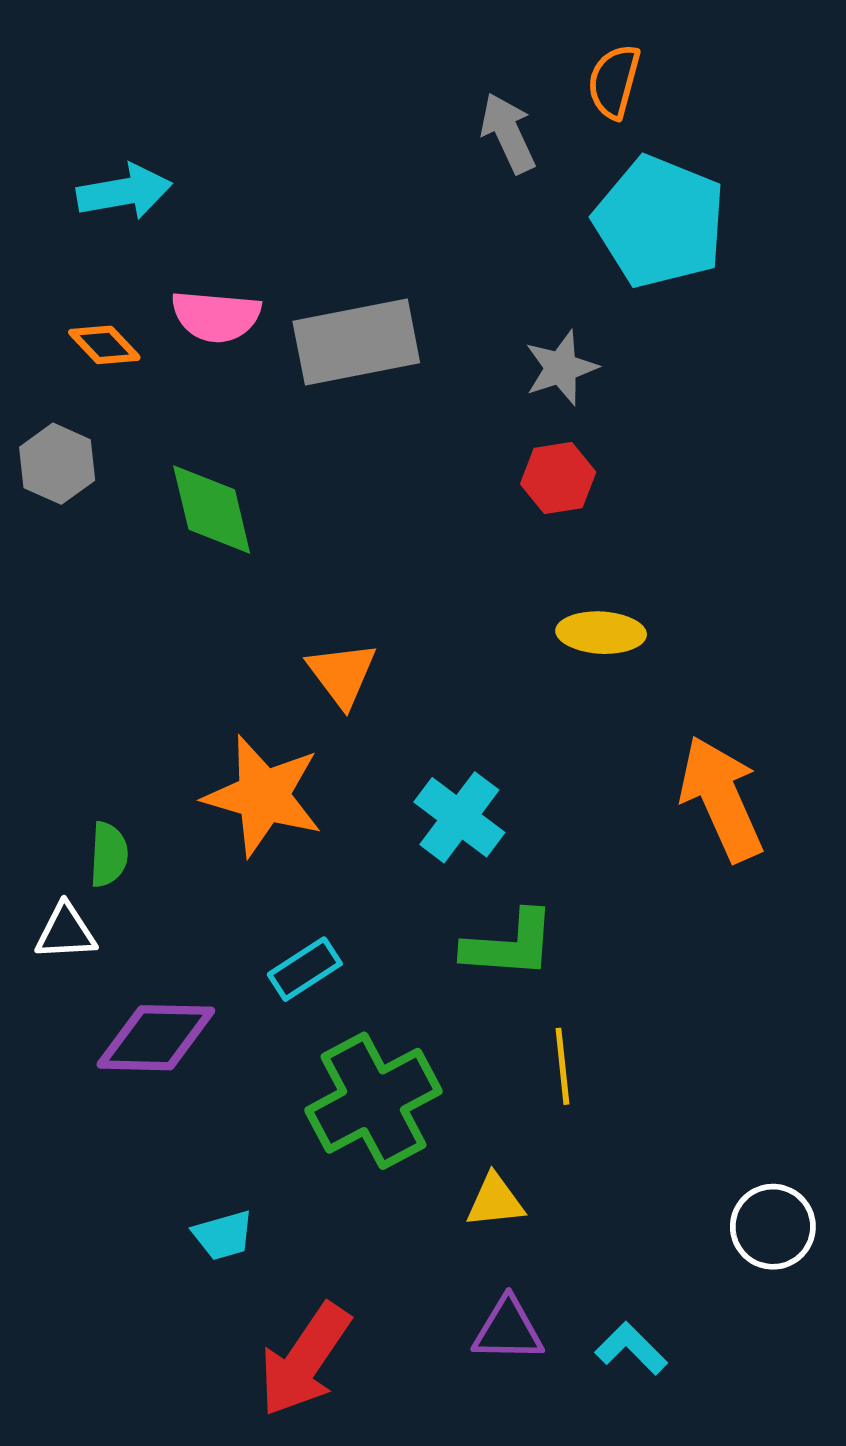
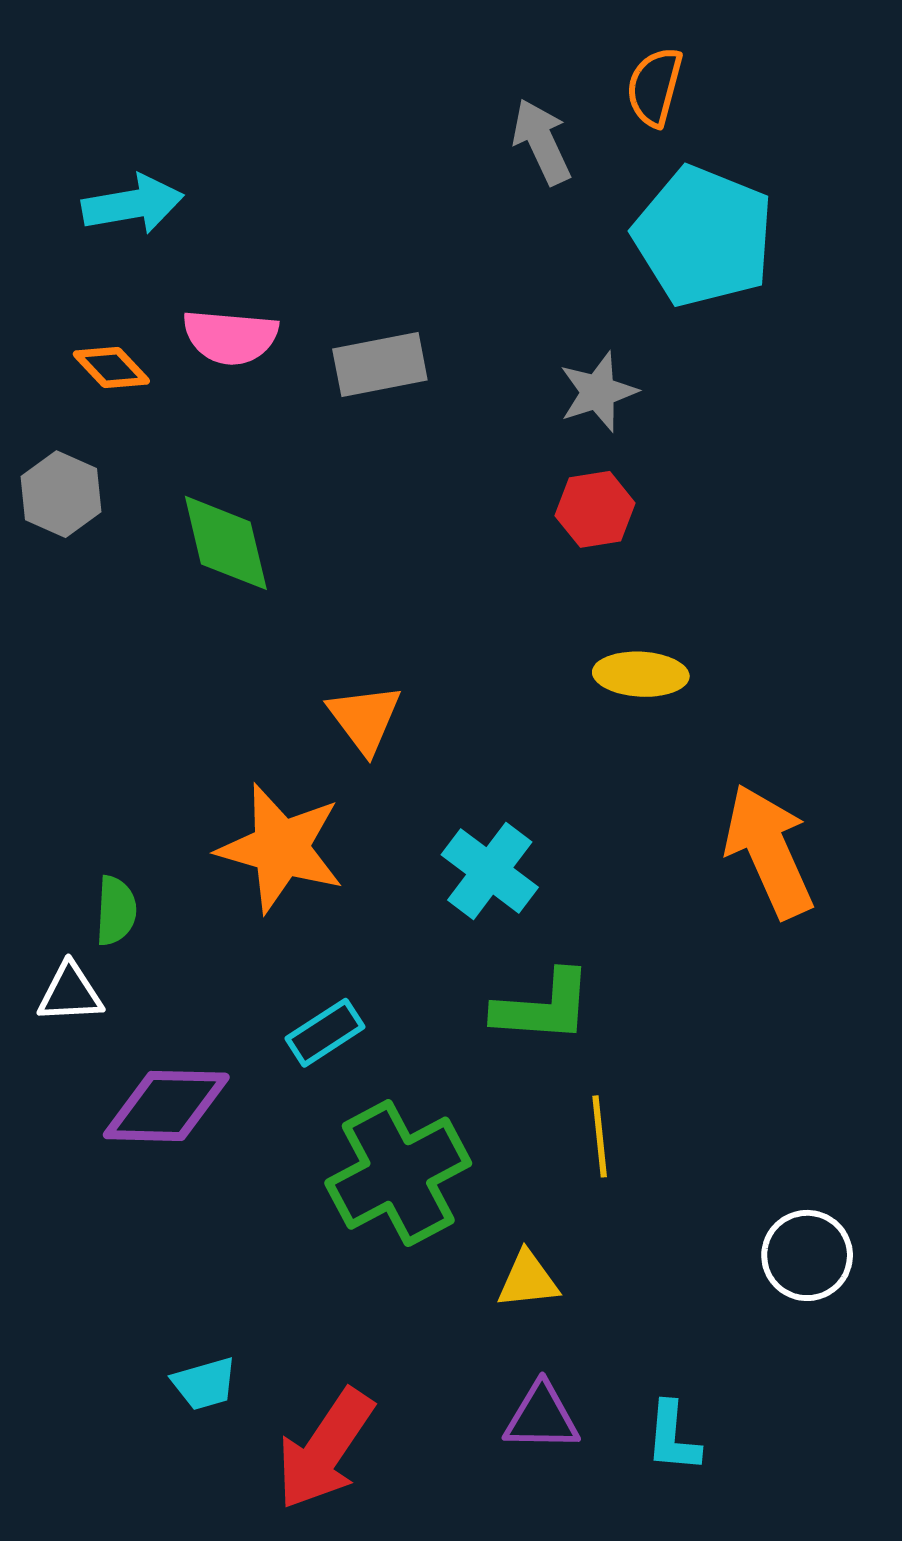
gray rectangle: (356, 342) -> (380, 364), size x0.7
white circle: (773, 1227) -> (807, 1255), moved
cyan trapezoid: (223, 1235) -> (204, 1384), moved
cyan L-shape: (631, 1348) -> (673, 1437), turned -130

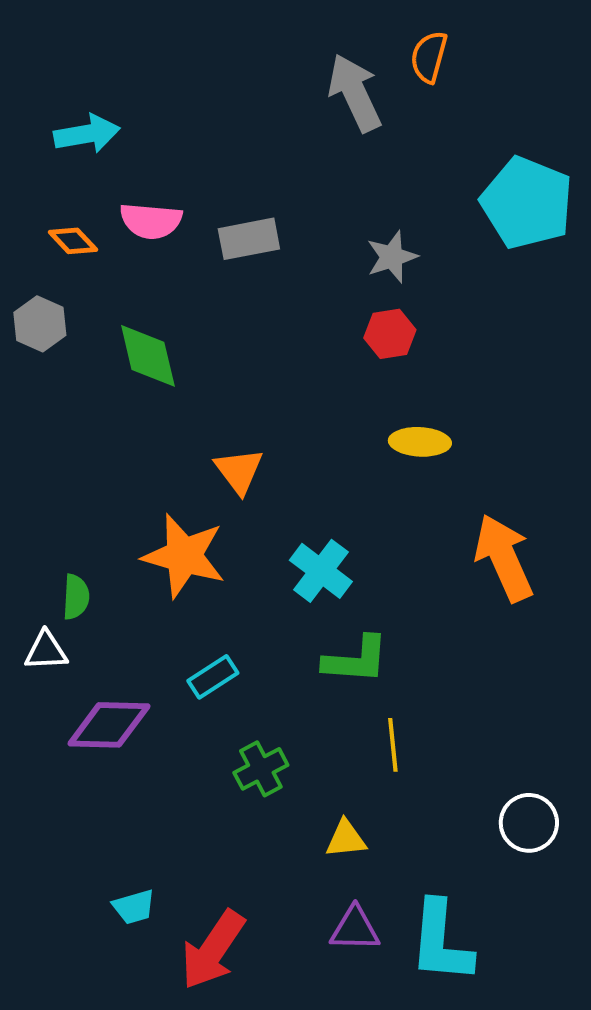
gray arrow: (542, 142) -> (355, 93), size x1.4
cyan pentagon: (703, 236) -> (527, 203), moved
green cross: (398, 1173) -> (261, 769), size x0.6
cyan L-shape: (673, 1437) -> (441, 942), size x1.8

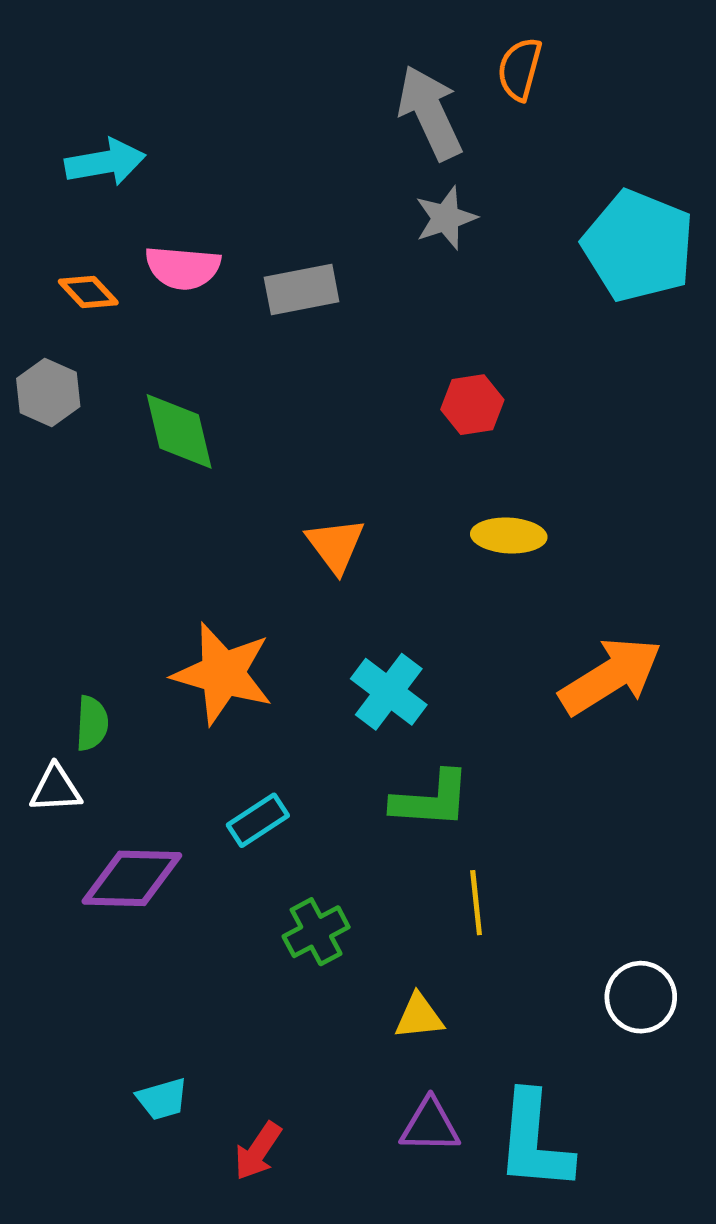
gray star: (392, 257) -> (446, 218), moved
orange triangle: (239, 471) -> (335, 545), moved
orange arrow: (504, 558) -> (611, 676), turned 82
red arrow: (213, 950) -> (258, 1151), size x0.6

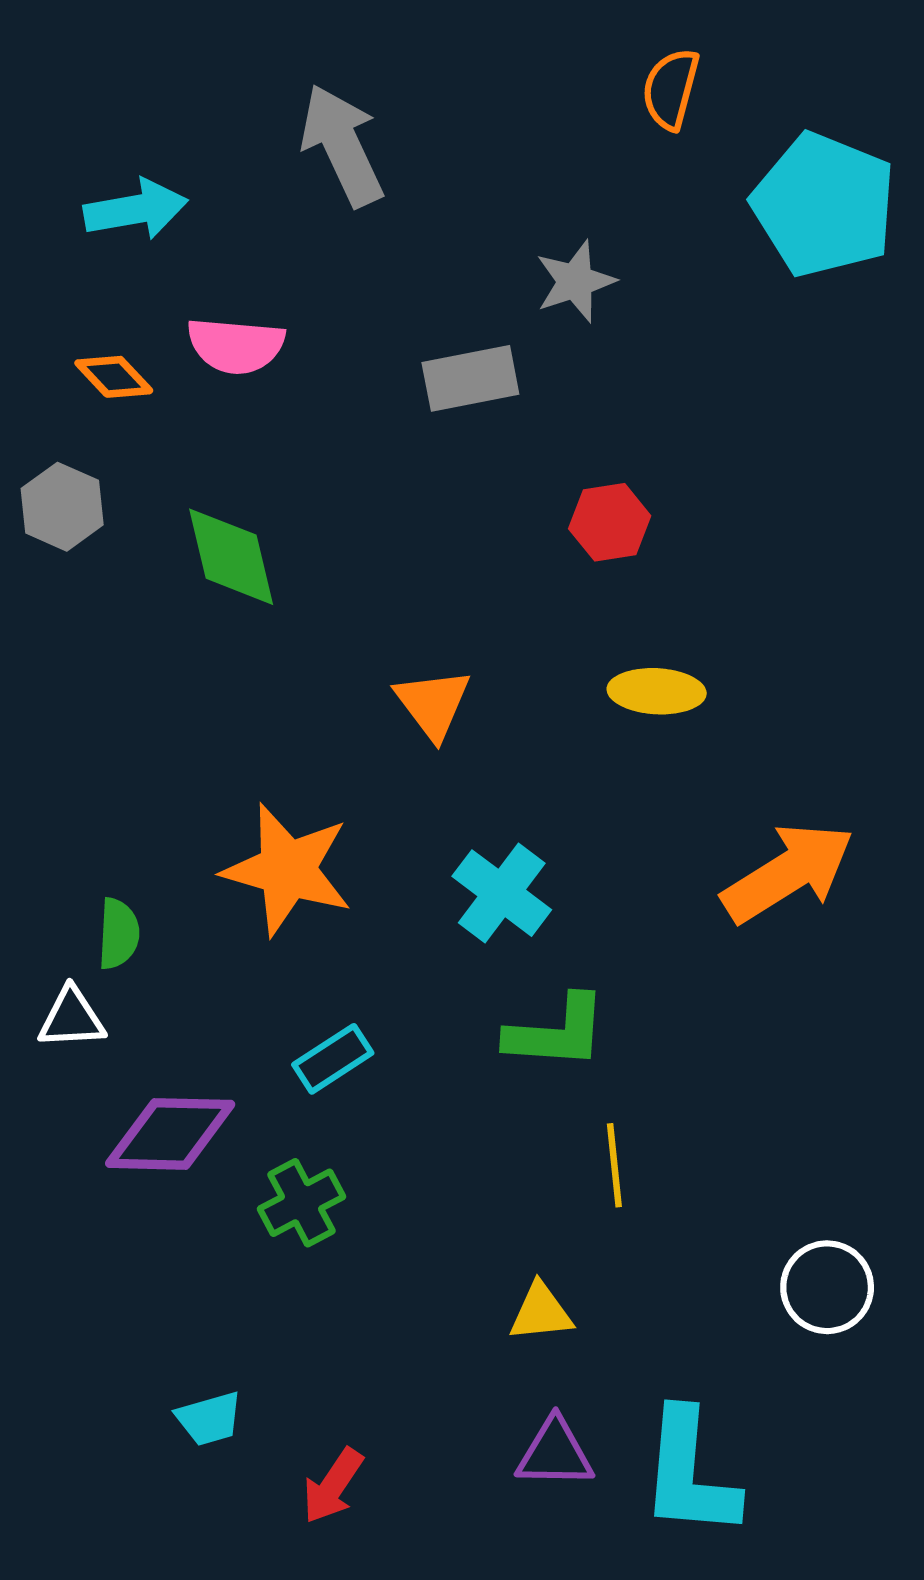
gray arrow: (430, 113) -> (342, 145), moved
cyan pentagon: (638, 246) -> (824, 205), moved
gray rectangle: (302, 290) -> (470, 378), moved
green cross: (316, 932) -> (302, 1203), moved

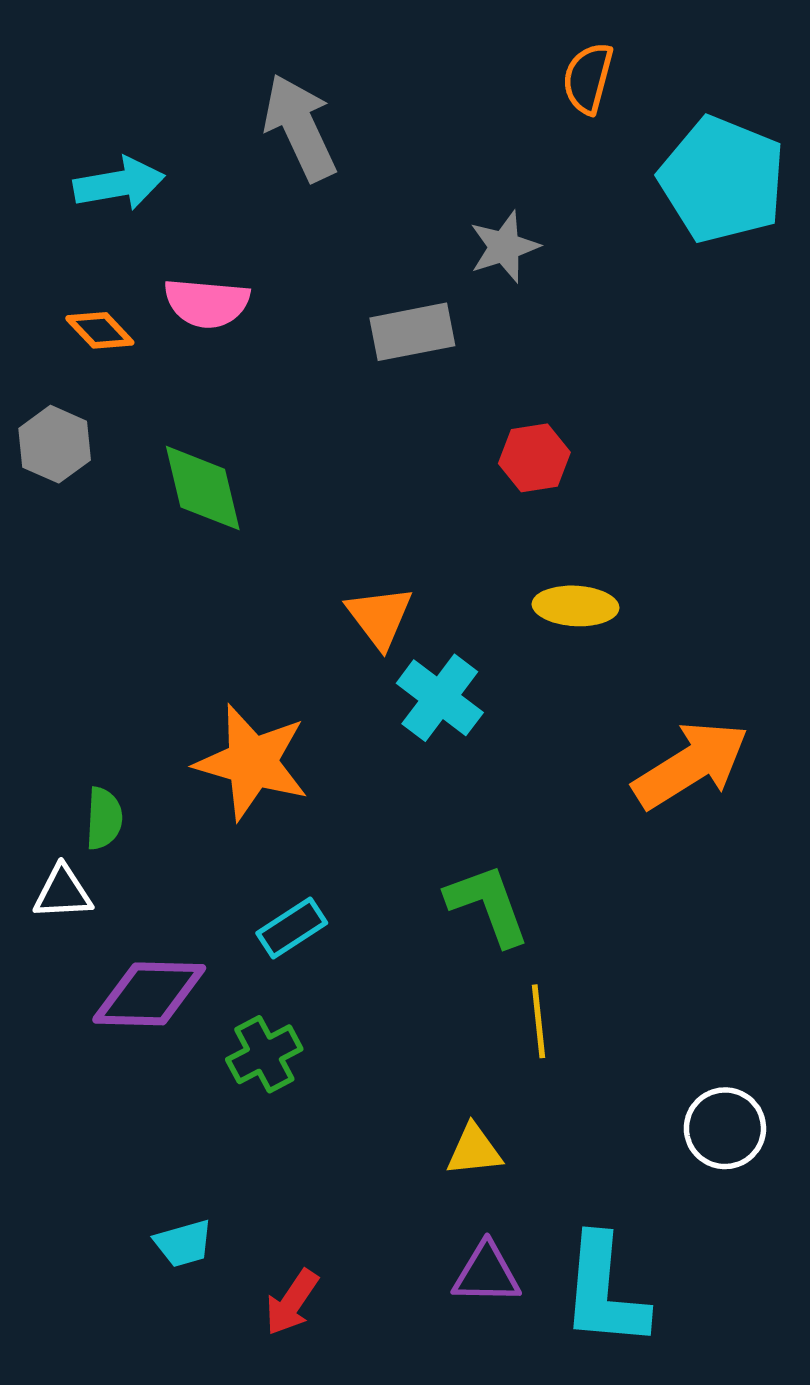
cyan cross: (502, 893) -> (440, 698), moved
green L-shape: (556, 1032) -> (488, 905), turned -114

